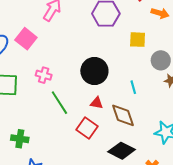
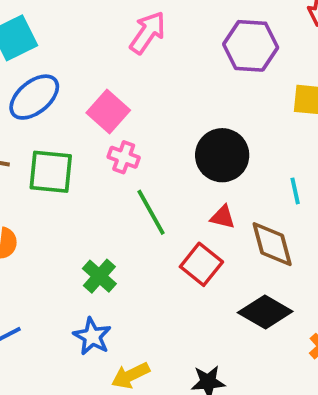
pink square: (26, 39) -> (108, 111), moved
green cross: (20, 139) -> (99, 276), moved, turned 30

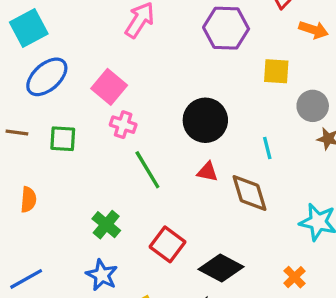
green square: (51, 172) -> (63, 139), size x0.7
red square: (201, 264) -> (168, 244), moved
black diamond: (265, 312) -> (221, 268), moved

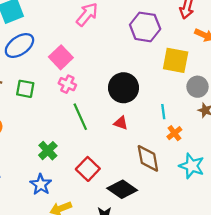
yellow square: (276, 71) -> (176, 60), size x1.4
brown diamond: (249, 193) -> (148, 158), moved
orange cross: (294, 277) -> (174, 133), moved

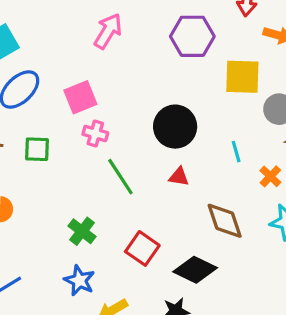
pink square: (61, 57) -> (80, 97), turned 30
orange cross: (174, 133) -> (270, 176), moved

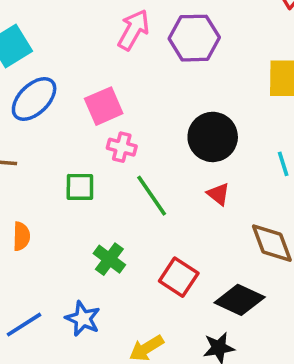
purple hexagon: (192, 36) -> (194, 38), moved
green square: (37, 149) -> (80, 187), moved
red triangle: (179, 177) -> (218, 194), turned 30
blue star: (79, 280) -> (83, 319), moved

